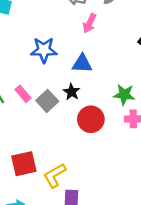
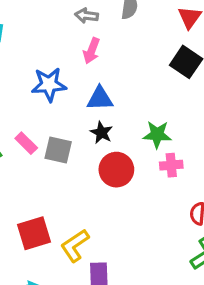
pink arrow: (89, 23) -> (92, 51), moved
black star: (72, 92) -> (101, 133), moved
gray square: (47, 101) -> (58, 150), turned -30

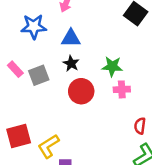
gray square: (58, 150) -> (39, 75), turned -36

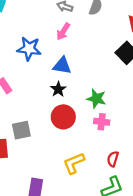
gray square: (39, 75) -> (21, 130), moved
yellow L-shape: (48, 146) -> (74, 163), moved

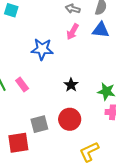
blue triangle: (62, 66) -> (101, 30), moved
red circle: (63, 117) -> (70, 119), moved

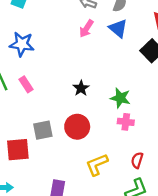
blue triangle: (101, 30) -> (118, 28), turned 30
blue star: (42, 49) -> (22, 44), moved

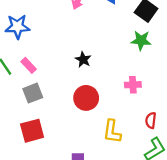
green star: (120, 98) -> (141, 40), moved
gray square: (43, 130) -> (33, 93), moved
yellow L-shape: (97, 165) -> (112, 132), turned -50

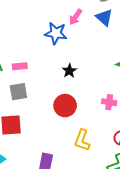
blue star: (17, 27) -> (56, 33), moved
pink rectangle: (29, 65) -> (20, 66), turned -64

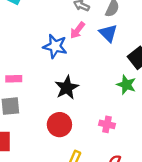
black star: (69, 71) -> (67, 88), size x1.5

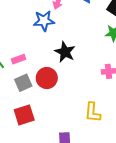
red circle: (59, 125) -> (47, 78), moved

